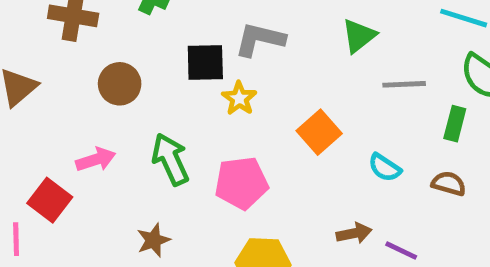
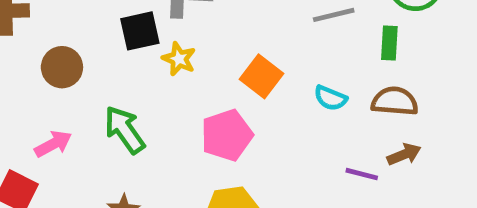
pink pentagon: (241, 183) -> (227, 135), moved
brown semicircle: (449, 184) -> (395, 101), size x1.4
brown arrow: (354, 233) -> (404, 154), moved

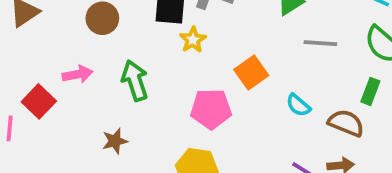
green rectangle: (389, 43) -> (370, 91), moved

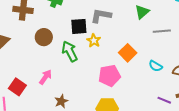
pink arrow: (78, 74) -> (45, 77), moved, turned -35
green arrow: (135, 80) -> (70, 51), moved

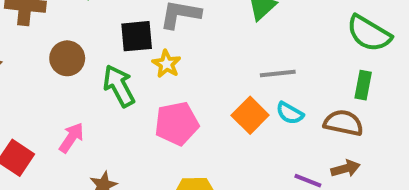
gray line: (162, 31) -> (278, 73), moved
orange square: (128, 53) -> (250, 115), moved
pink pentagon: (109, 76) -> (177, 123), moved

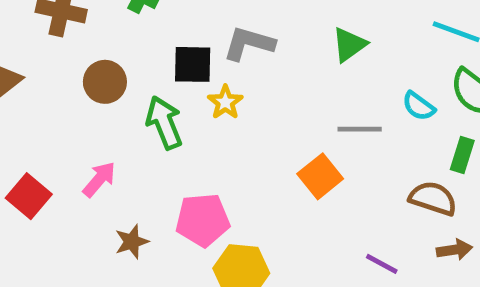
cyan semicircle: (290, 113) -> (419, 106), moved
pink pentagon: (177, 123) -> (203, 220), moved
brown arrow: (346, 169) -> (454, 250), moved

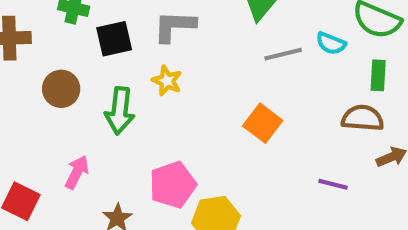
black square: (193, 64) -> (114, 39), moved
green arrow: (164, 123) -> (120, 111), turned -138
gray line: (360, 129) -> (283, 54), moved

